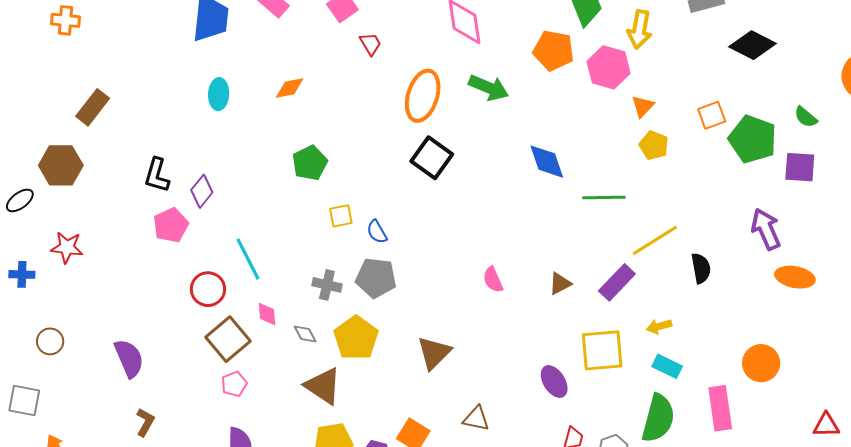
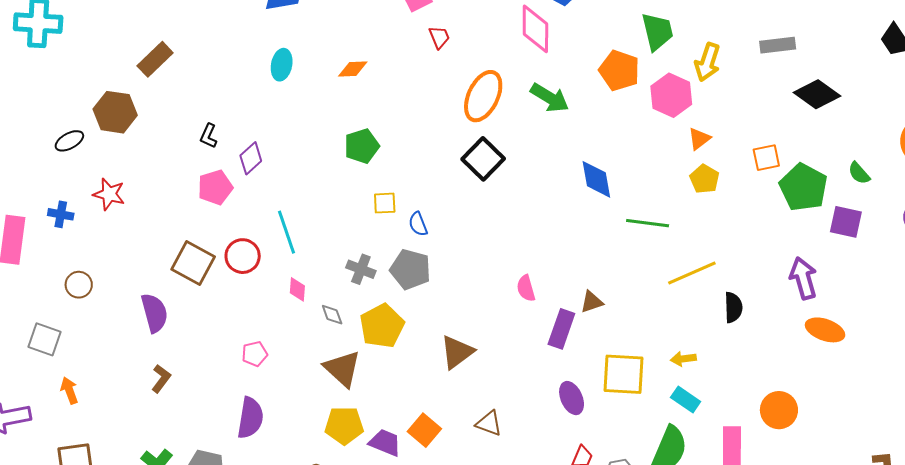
black L-shape: (157, 175) -> (209, 136), size x0.7
purple rectangle: (617, 282) -> (561, 329), moved, turned -33
brown square: (228, 339) -> (193, 263), moved, turned -30

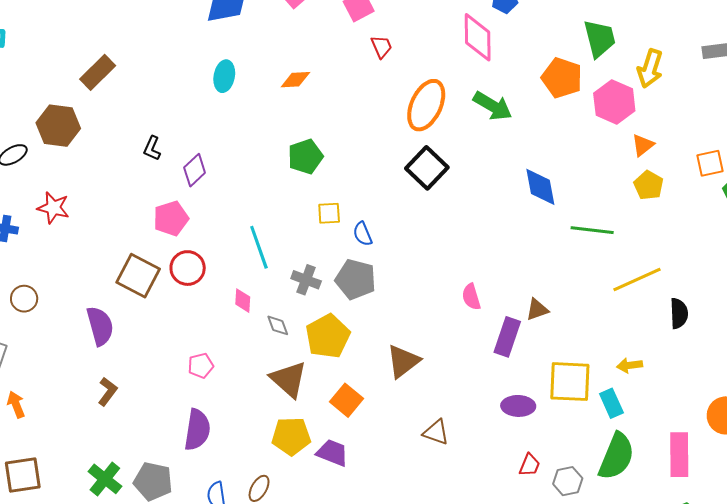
pink pentagon: (215, 187) -> (171, 218), moved
cyan line: (286, 232) -> (259, 247), moved
purple ellipse: (572, 398) -> (518, 406), turned -64
cyan rectangle: (686, 399) -> (611, 403), moved, turned 32
orange square: (424, 430) -> (346, 400), moved

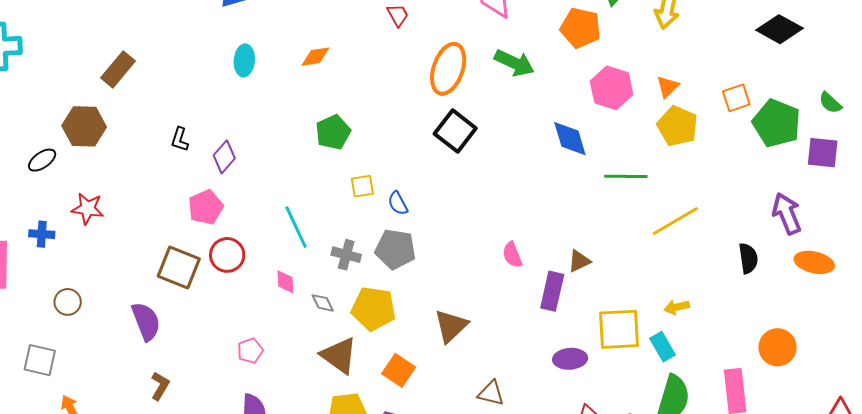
pink hexagon: (614, 102) -> (612, 88), moved
yellow pentagon: (649, 185) -> (677, 126), size x1.4
black semicircle: (679, 313) -> (748, 258), moved
yellow pentagon: (328, 336) -> (374, 309), turned -30

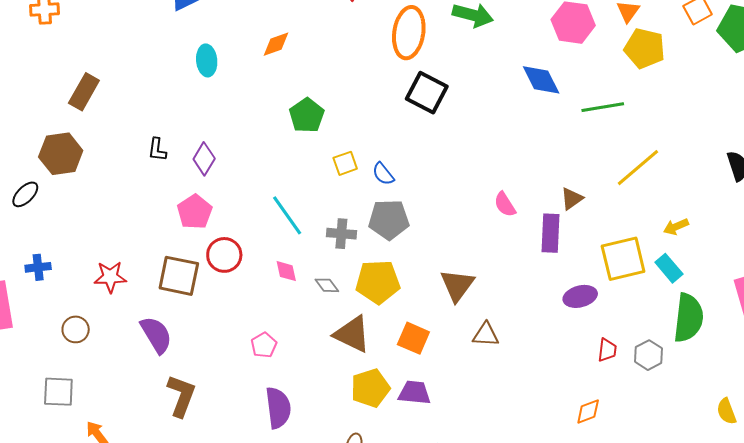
red star: (88, 209) -> (110, 277), moved
yellow line: (675, 221) -> (638, 168), moved
brown L-shape: (160, 386) -> (181, 396), size x1.5
brown triangle: (491, 393) -> (486, 335), moved

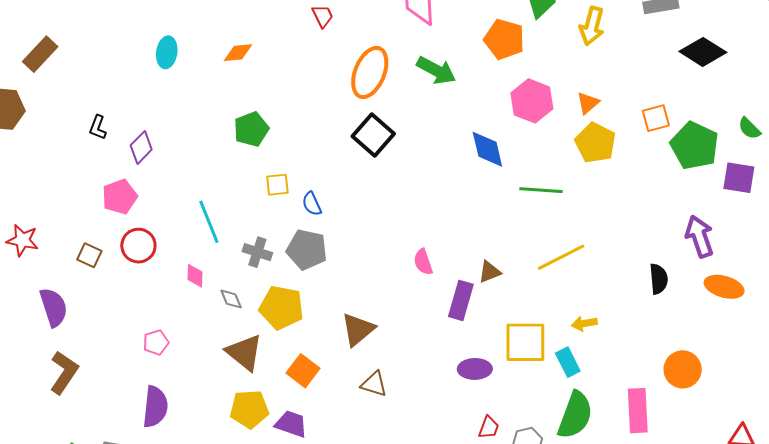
brown square: (179, 276) -> (89, 255), size x0.6

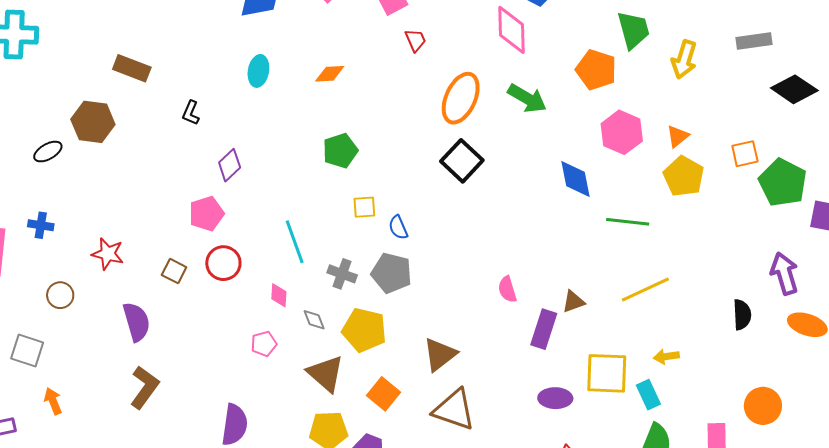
brown rectangle: (40, 54) -> (132, 68), turned 66
black L-shape: (98, 127) -> (191, 113), moved
pink pentagon: (156, 342) -> (264, 344), moved
brown triangle: (374, 384) -> (454, 410), size x1.6

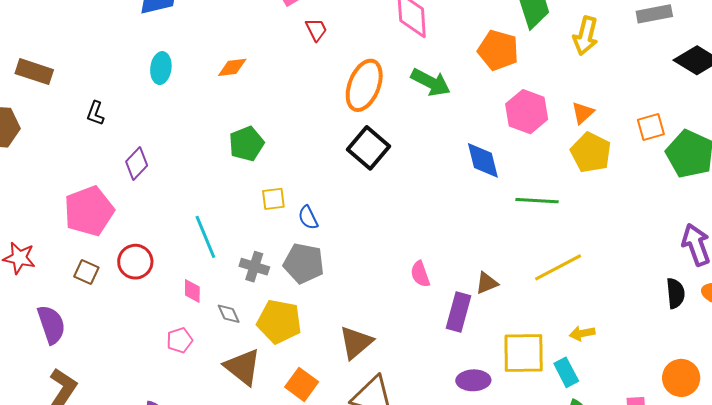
pink pentagon: (206, 214) -> (89, 211), moved, size x1.4
black semicircle: (742, 315) -> (675, 293), moved

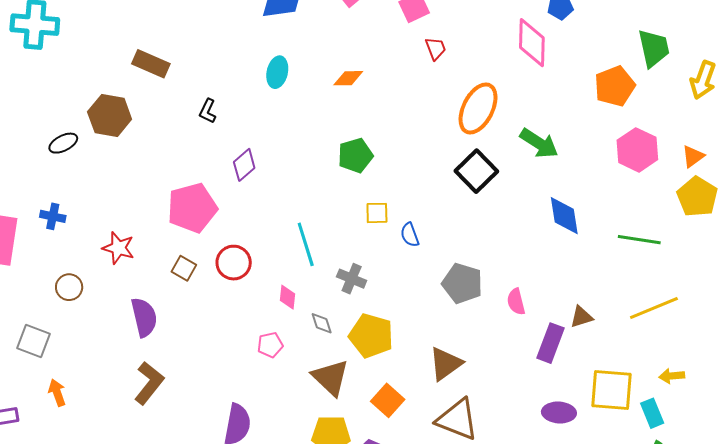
orange pentagon: (498, 50) -> (615, 86), turned 30
green arrow: (431, 82) -> (539, 143), moved
blue diamond: (483, 160) -> (564, 216), moved
gray pentagon: (304, 263) -> (462, 283), moved

